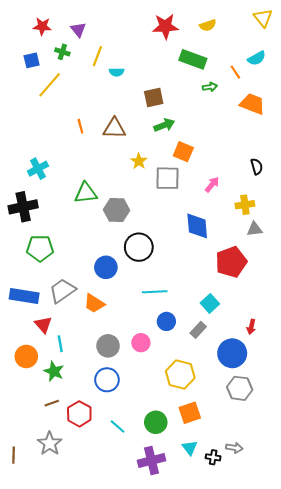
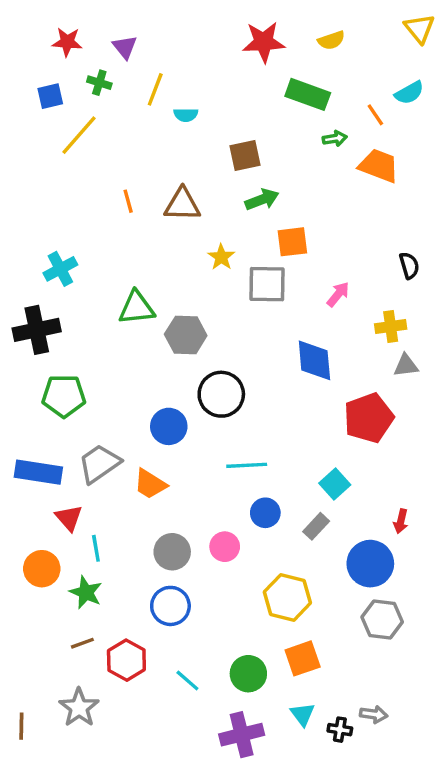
orange trapezoid: (252, 104) -> (379, 166), moved
orange square: (183, 152) -> (292, 242), turned -30

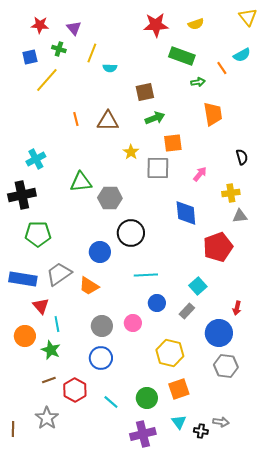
orange trapezoid: (379, 166) -> (213, 114), moved, turned 60

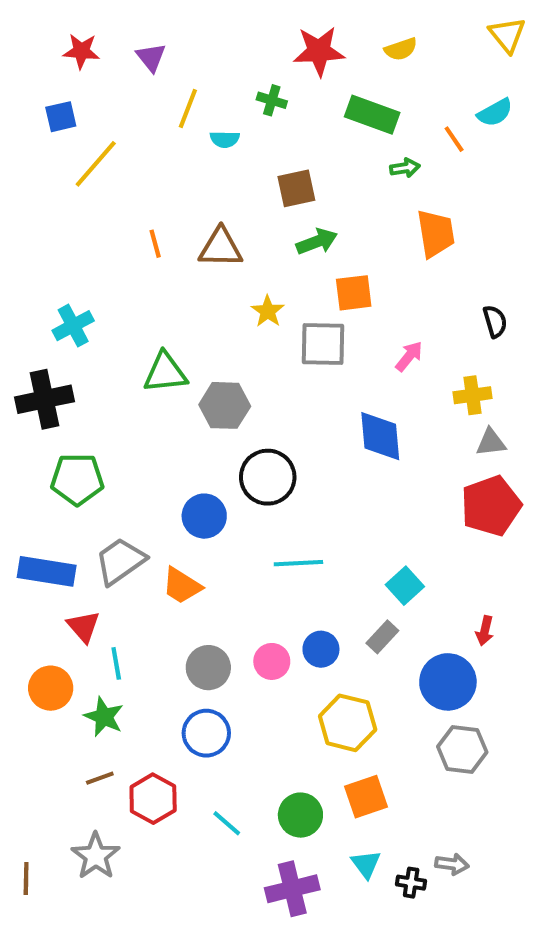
green cross: (59, 49) -> (272, 100), moved
red pentagon: (218, 247) -> (491, 506), moved
blue circle: (157, 303) -> (321, 649), moved

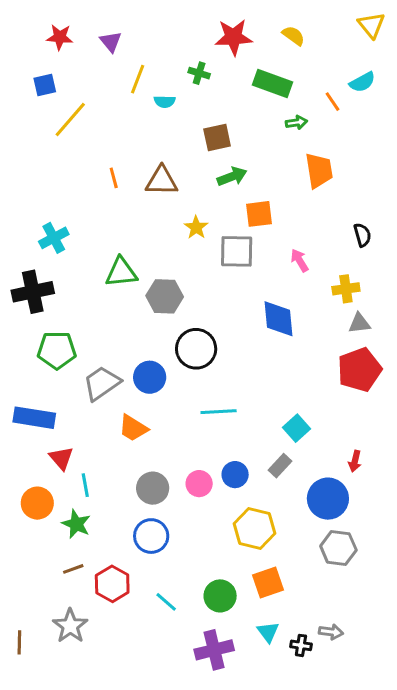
yellow semicircle: (401, 49) -> (293, 36), turned -125
pink arrow: (409, 356) -> (299, 260), turned -70
gray trapezoid: (120, 561) -> (102, 383), moved

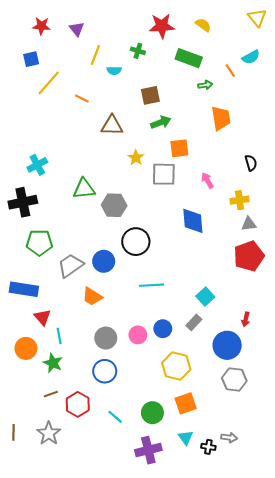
orange line: (114, 178) -> (82, 99), moved, turned -48
brown line: (19, 642) -> (13, 432), moved

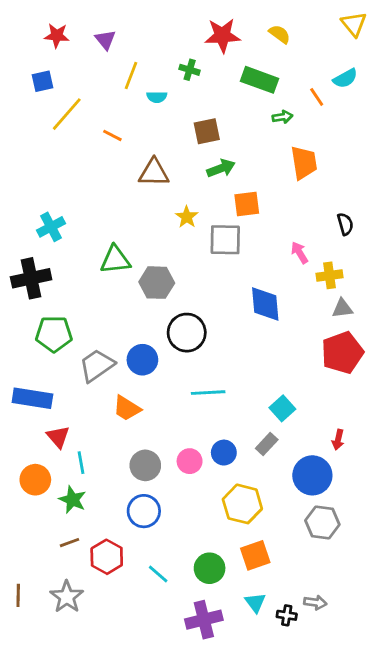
pink arrow: (207, 180) -> (300, 253), moved

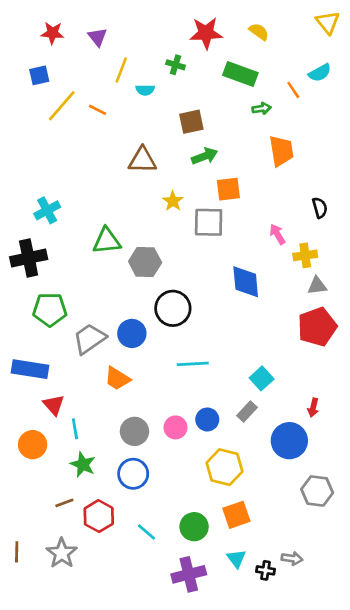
orange line: (112, 135) -> (97, 110), moved
green star: (72, 500) -> (83, 464), moved
gray hexagon: (322, 523) -> (317, 491), moved

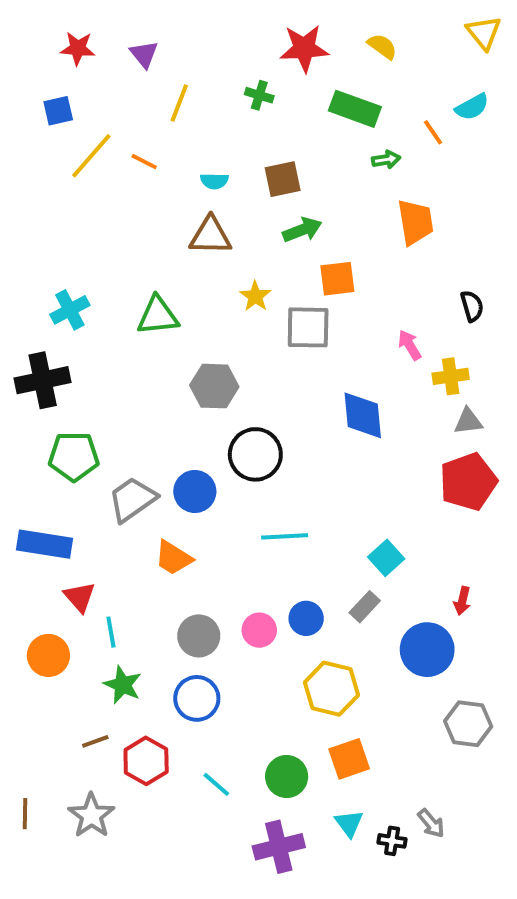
cyan semicircle: (145, 90) -> (214, 181), moved
green triangle: (107, 241) -> (158, 316), moved
gray arrow: (292, 558) -> (431, 823), turned 42

